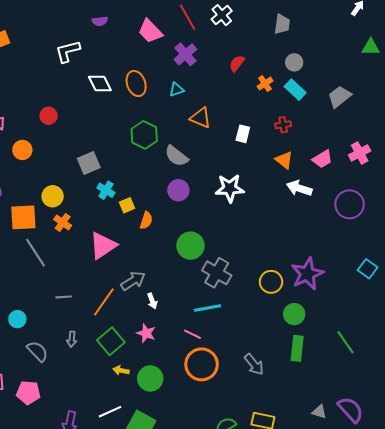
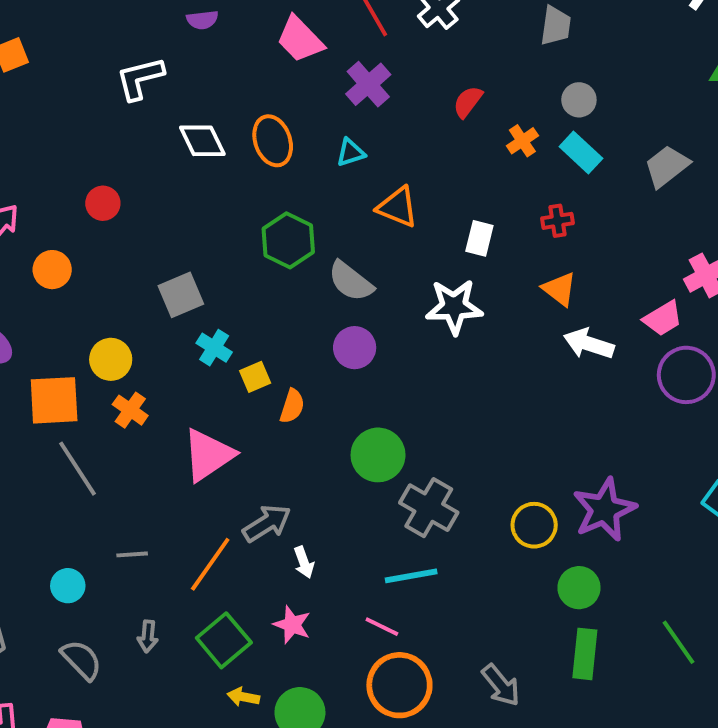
pink trapezoid: (322, 159) -> (663, 318), moved
white star: (230, 188) -> (454, 307), moved
cyan circle: (17, 319) -> (68, 586), moved

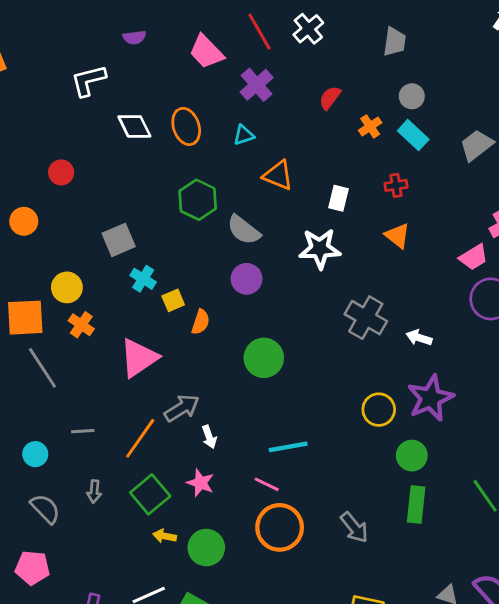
white arrow: (589, 344) -> (419, 338), moved, size x0.7
gray cross: (429, 508) -> (366, 318), moved

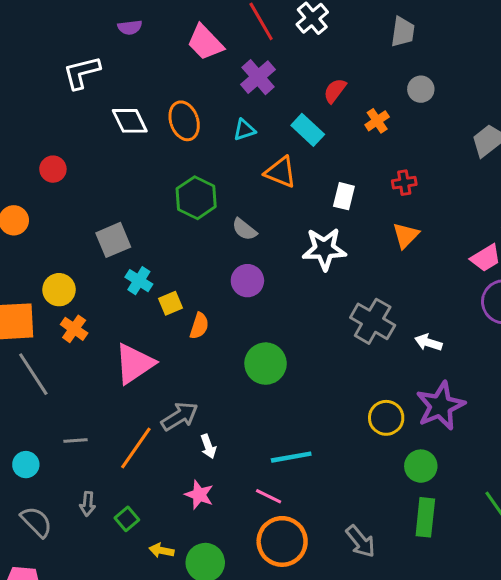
cyan rectangle: (413, 135) -> (308, 130), moved
gray semicircle: (244, 230) -> (244, 229), size x0.7
orange triangle: (397, 236) -> (406, 235), turned 36
green square: (150, 494) -> (127, 519), moved, size x0.6

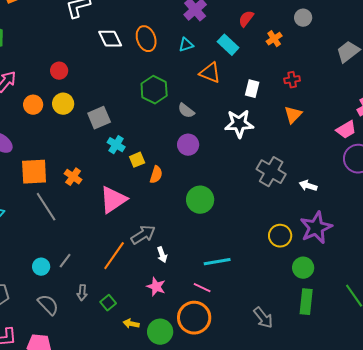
yellow circle: (59, 290) -> (63, 104), moved
gray line: (76, 440) -> (65, 261), moved, turned -49
orange circle: (282, 541) -> (194, 318), moved

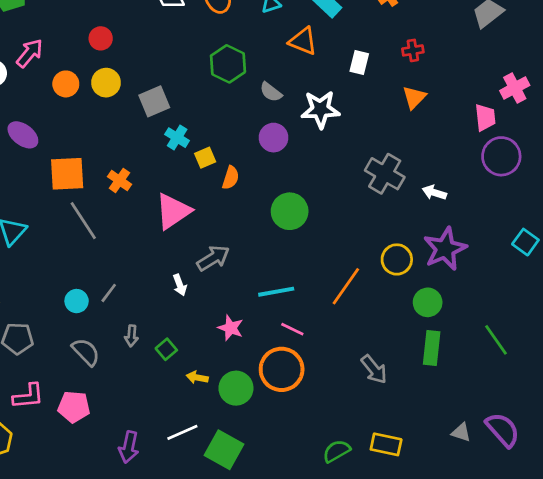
white star: (239, 124) -> (320, 109), moved
pink trapezoid: (346, 130) -> (485, 117), turned -65
white arrow: (162, 255) -> (180, 285), moved
orange line: (114, 256) -> (346, 286), moved
cyan line: (217, 262) -> (276, 292), moved

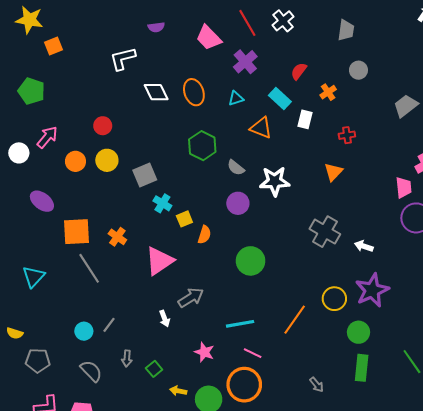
white rectangle: (359, 62) -> (305, 119), moved
orange triangle: (414, 97) -> (333, 172), moved
gray arrow: (374, 369) -> (317, 385), size x0.7

